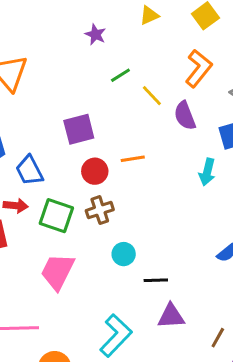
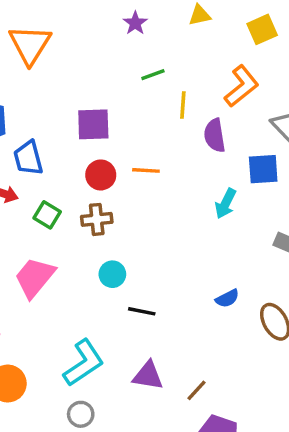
yellow line: (152, 96) -> (183, 105), turned 35
green square: (56, 216) -> (47, 215), size x0.7
purple triangle: (171, 316) -> (148, 376), moved

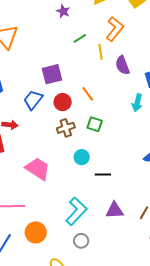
orange L-shape: (241, 86) -> (115, 29), moved
blue trapezoid: (28, 158) -> (33, 100), moved, turned 65
orange line: (146, 170) -> (88, 94), turned 63
green square: (47, 215) -> (95, 124), moved
pink trapezoid: (35, 277) -> (38, 169), turned 96

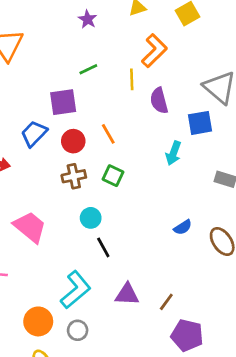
green line: (80, 38) -> (88, 69), moved
black line: (103, 175) -> (103, 247), moved, turned 56
orange circle: (36, 232) -> (38, 321), moved

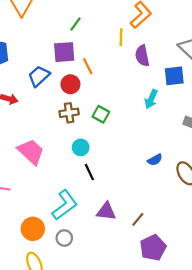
green line: (88, 69) -> (75, 24), moved, turned -32
orange line: (108, 134) -> (88, 66), moved
purple pentagon: (187, 335) -> (153, 248), turned 30

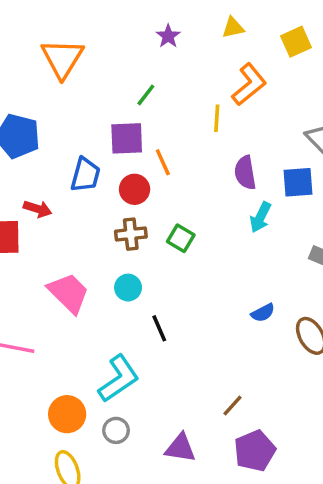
purple semicircle: (142, 56) -> (245, 173), moved
blue trapezoid: (39, 76) -> (85, 175), turned 145
cyan circle: (81, 147) -> (128, 288), moved
purple triangle: (106, 211) -> (180, 448), moved

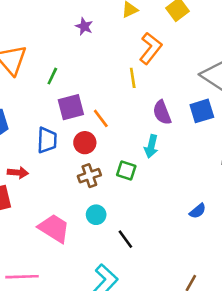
green line: (146, 95) -> (52, 76), moved
cyan arrow: (260, 217) -> (151, 146), moved

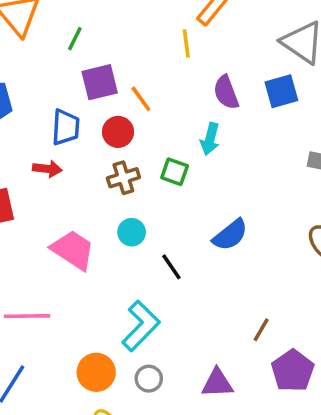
red arrow: (18, 173) -> (47, 169), moved
blue semicircle: (198, 211) -> (230, 235), moved, size x1.5

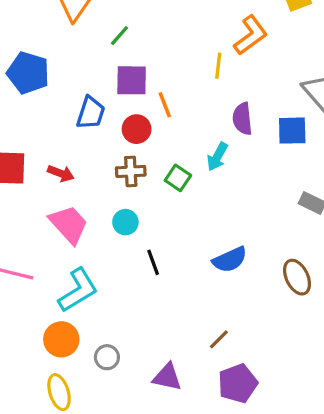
red arrow: (47, 169) -> (61, 173), moved
blue semicircle: (230, 235) -> (230, 260), moved
cyan L-shape: (141, 326) -> (78, 290), moved

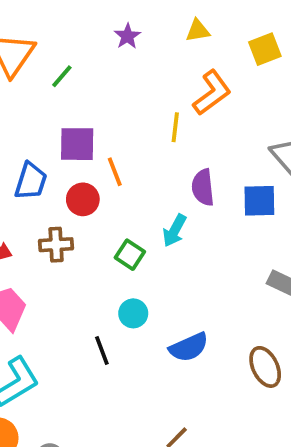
green line: (119, 36) -> (62, 76), moved
brown cross: (131, 171) -> (56, 245), moved
cyan circle: (125, 222) -> (133, 313), moved

